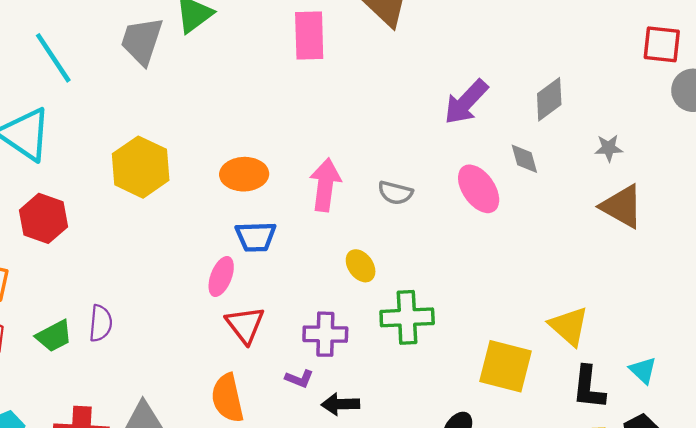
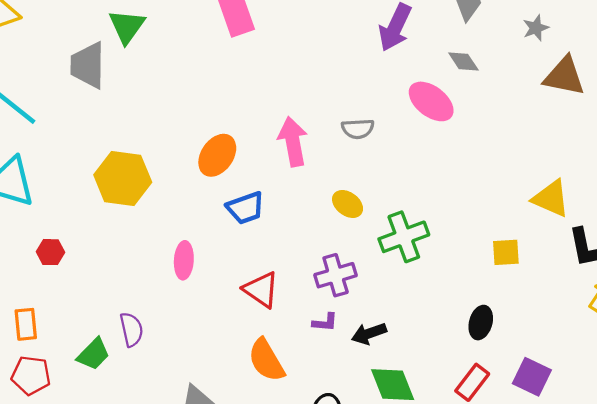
orange ellipse: (244, 174) -> (217, 155), turned -36
red hexagon: (44, 218) -> (51, 252), size x0.6
pink ellipse: (221, 276) -> (184, 260), moved
yellow square: (506, 366) -> (506, 252), size x0.6

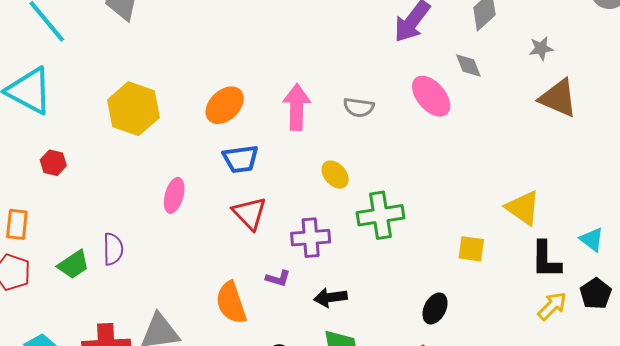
red triangle: (261, 290) -> (250, 213), moved
purple L-shape: (325, 322) -> (278, 278), moved

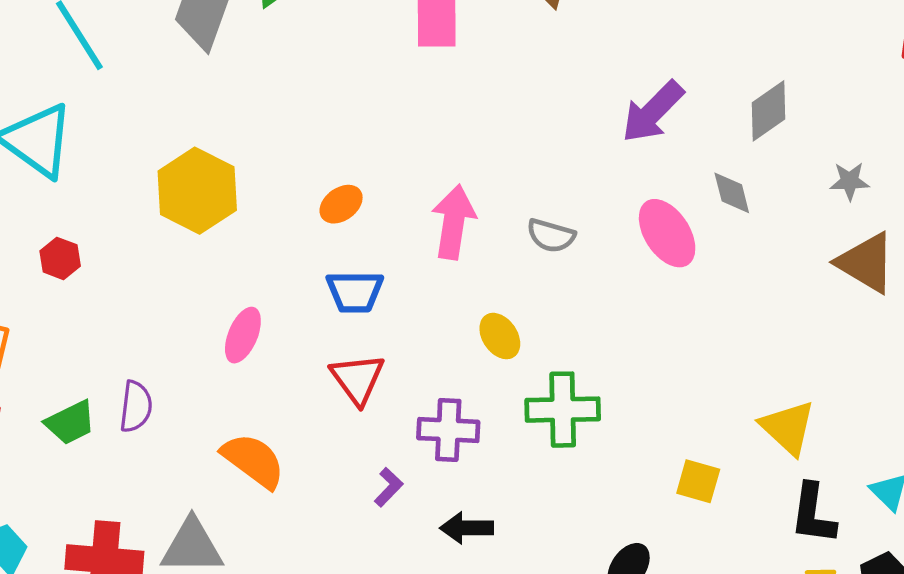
orange ellipse: (225, 105) -> (341, 204), size x0.7
purple L-shape: (278, 278) -> (389, 487), turned -70
orange semicircle: (231, 303) -> (253, 461), moved, turned 138

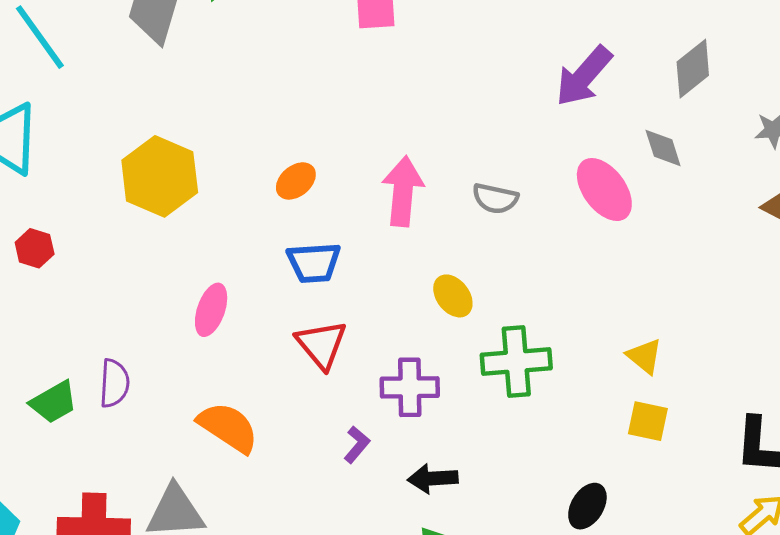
yellow triangle: (788, 428) -> (645, 356), moved, size x0.7

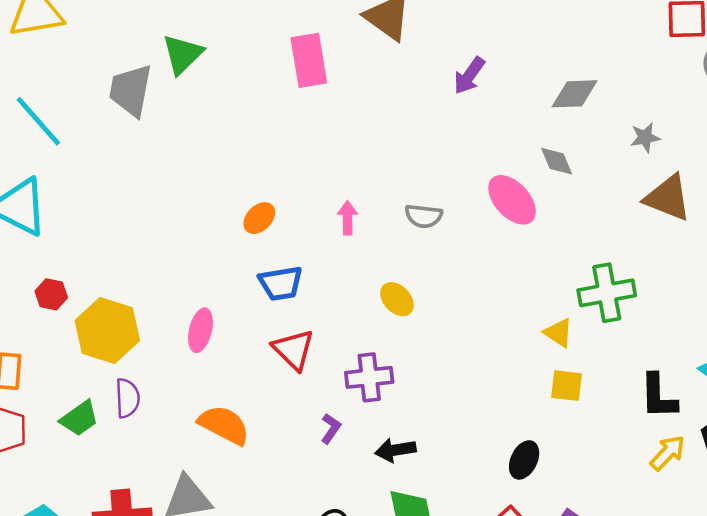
gray diamond: (693, 69) -> (574, 94), turned 42
purple arrow: (584, 76) -> (469, 76), moved, size x0.7
yellow hexagon: (160, 176) -> (107, 330), moved
pink arrow: (403, 191) -> (348, 218), size x0.6
green cross: (516, 362) -> (607, 293), moved

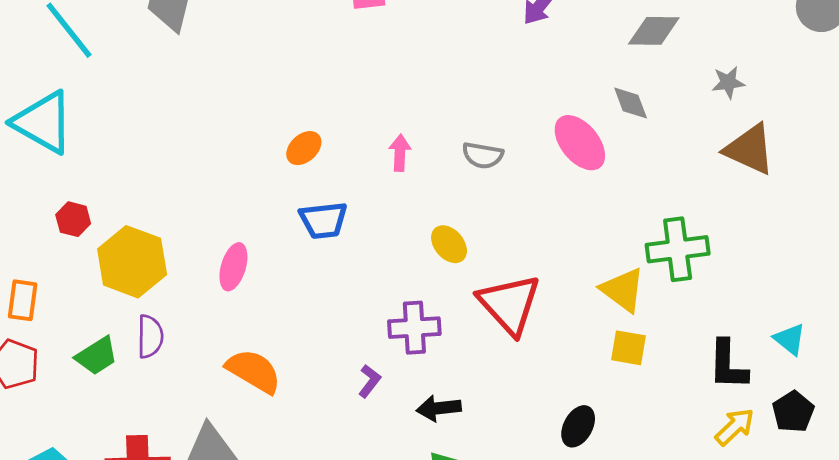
yellow triangle: (559, 333) -> (623, 290), size x1.4
red triangle: (293, 350) -> (509, 304), moved, size x1.4

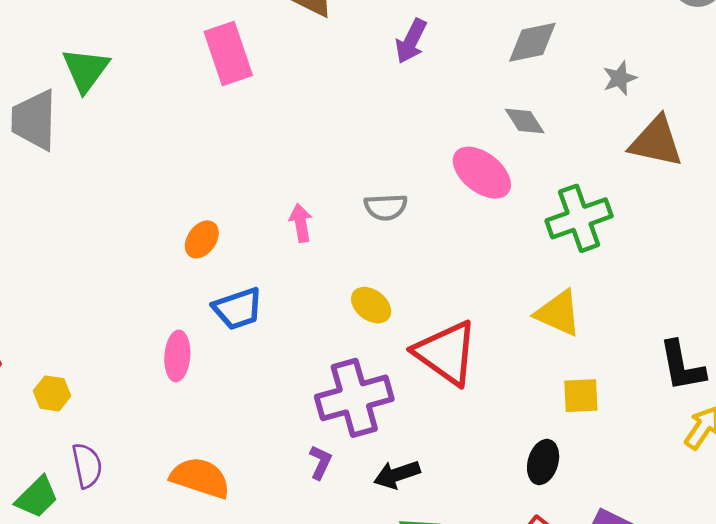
green cross: (678, 249) -> (579, 218), moved
yellow hexagon: (132, 262) -> (52, 393), size x0.5
pink ellipse: (233, 267) -> (177, 356), moved
purple cross: (414, 328) -> (354, 398), size x1.4
yellow square: (629, 348) -> (581, 396), moved

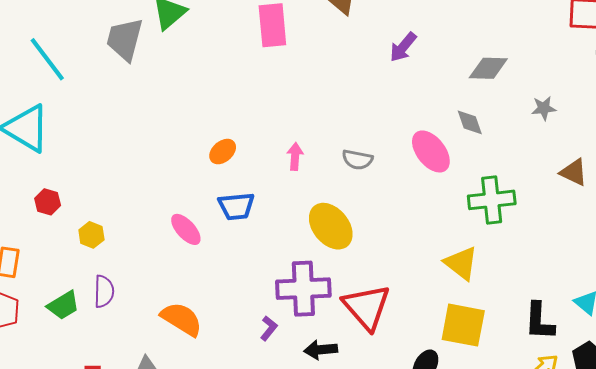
brown triangle: (656, 142) -> (574, 172), moved, size x0.7
yellow ellipse: (371, 305) -> (331, 226), size x1.6
red triangle: (446, 353) -> (367, 307), moved
pink ellipse: (177, 356) -> (186, 229), turned -60
yellow square: (581, 396) -> (463, 325), size x1.6

